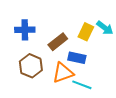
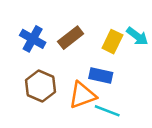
blue cross: (25, 30) -> (33, 39), turned 30
brown rectangle: (58, 42) -> (71, 38), moved

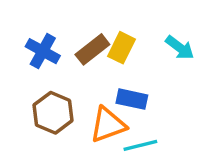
yellow rectangle: (112, 42) -> (122, 48), moved
cyan line: (107, 111) -> (140, 145), turned -35

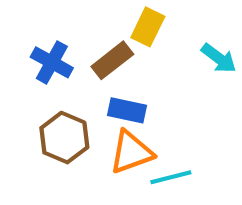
yellow rectangle: (122, 48) -> (148, 27), moved
blue rectangle: (132, 99) -> (127, 110), moved

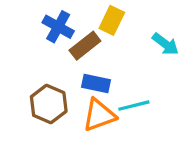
blue cross: (52, 62) -> (58, 27), moved
cyan line: (171, 177) -> (134, 106), moved

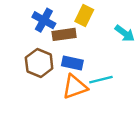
brown rectangle: (85, 46) -> (64, 34), turned 30
brown hexagon: (49, 104) -> (39, 63), moved

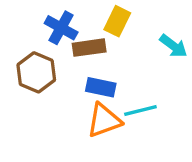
brown hexagon: (39, 63) -> (36, 72), moved

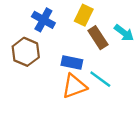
brown rectangle: (89, 48) -> (98, 38), moved, turned 65
cyan line: (140, 110) -> (100, 79), turned 50

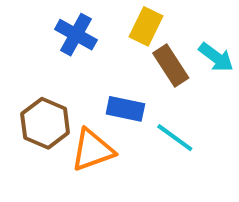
brown hexagon: (26, 52) -> (45, 123), moved
orange triangle: (74, 86) -> (92, 150), moved

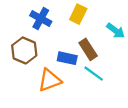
brown rectangle: (171, 66) -> (88, 49), moved
brown hexagon: (45, 123) -> (24, 50), moved

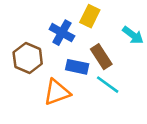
blue cross: (41, 19) -> (62, 33), moved

